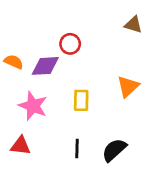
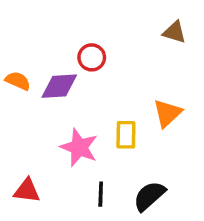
yellow rectangle: (81, 100) -> (126, 135), moved
pink star: (33, 106) -> (79, 147), moved

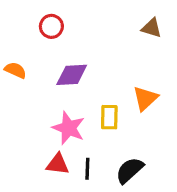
red circle: (92, 57) -> (51, 26), moved
purple diamond: (59, 86) -> (72, 75), moved
red triangle: (27, 191) -> (58, 164), moved

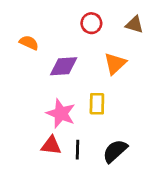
red circle: (51, 26) -> (91, 23), moved
orange semicircle: (15, 70) -> (29, 43), moved
orange triangle: (145, 98) -> (115, 63), moved

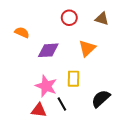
black line: (77, 150) -> (62, 104), moved, turned -32
black semicircle: (115, 151) -> (101, 99), moved

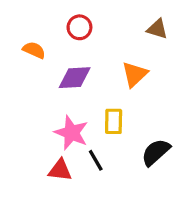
red circle: (69, 18) -> (79, 27), moved

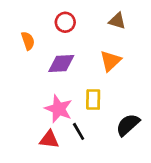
brown triangle: (157, 29) -> (117, 21), moved
orange semicircle: (34, 50) -> (28, 41), turned 48

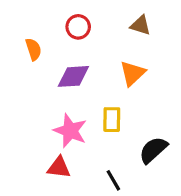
black line: (79, 131) -> (113, 180), moved

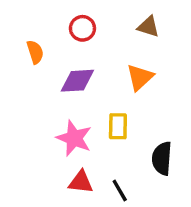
black semicircle: (153, 150) -> (162, 158), turned -44
red triangle: (59, 168) -> (81, 182), moved

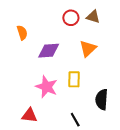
red circle: (82, 28) -> (71, 18), moved
red triangle: (81, 182) -> (30, 115), moved

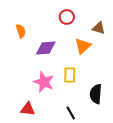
brown triangle: (93, 17) -> (99, 28), moved

